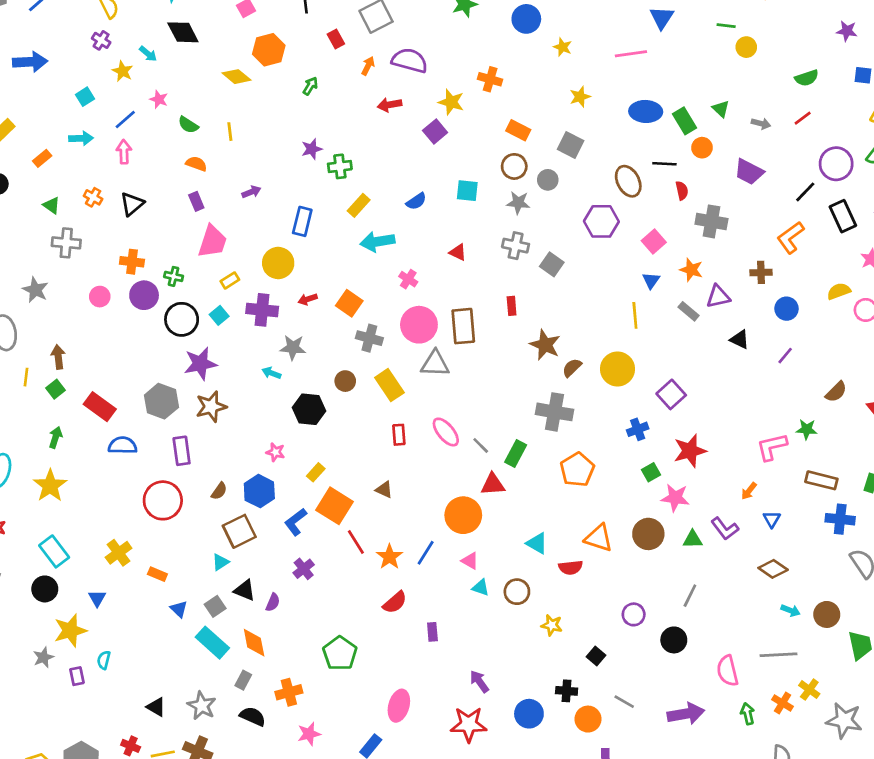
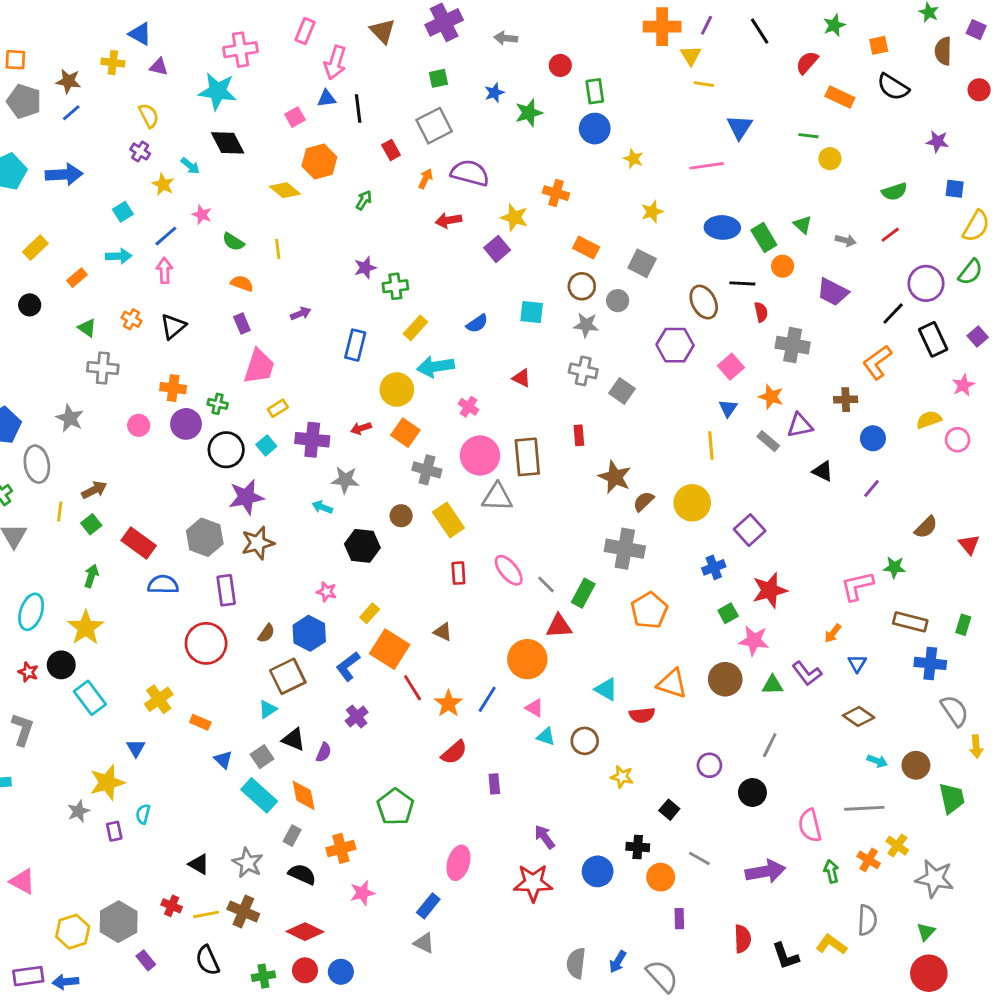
yellow circle: (278, 263) -> (397, 390), moved
brown arrow: (58, 357) -> (94, 490), turned 70
black circle: (45, 589) -> (61, 665), moved

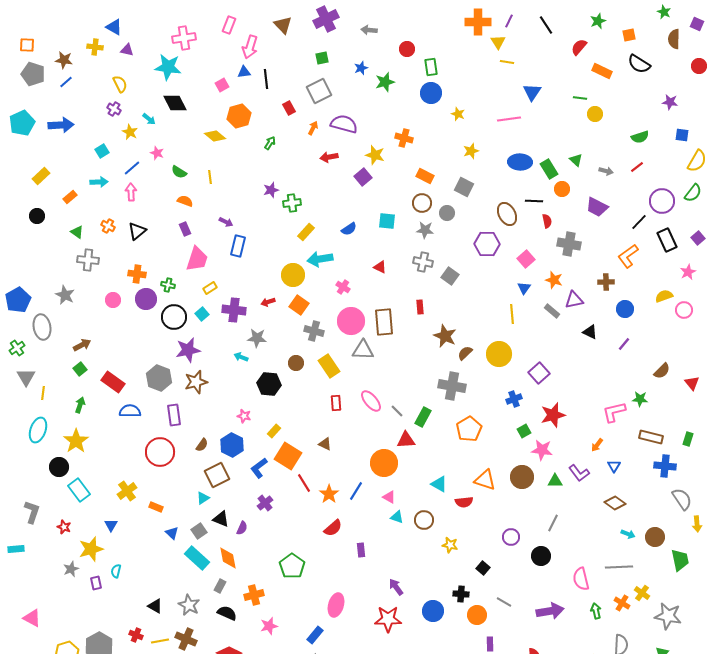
purple arrow: (301, 314) -> (226, 222), turned 48
blue rectangle: (355, 345) -> (238, 246), moved
yellow line: (60, 511) -> (43, 393), moved
red star: (28, 672) -> (64, 527), moved

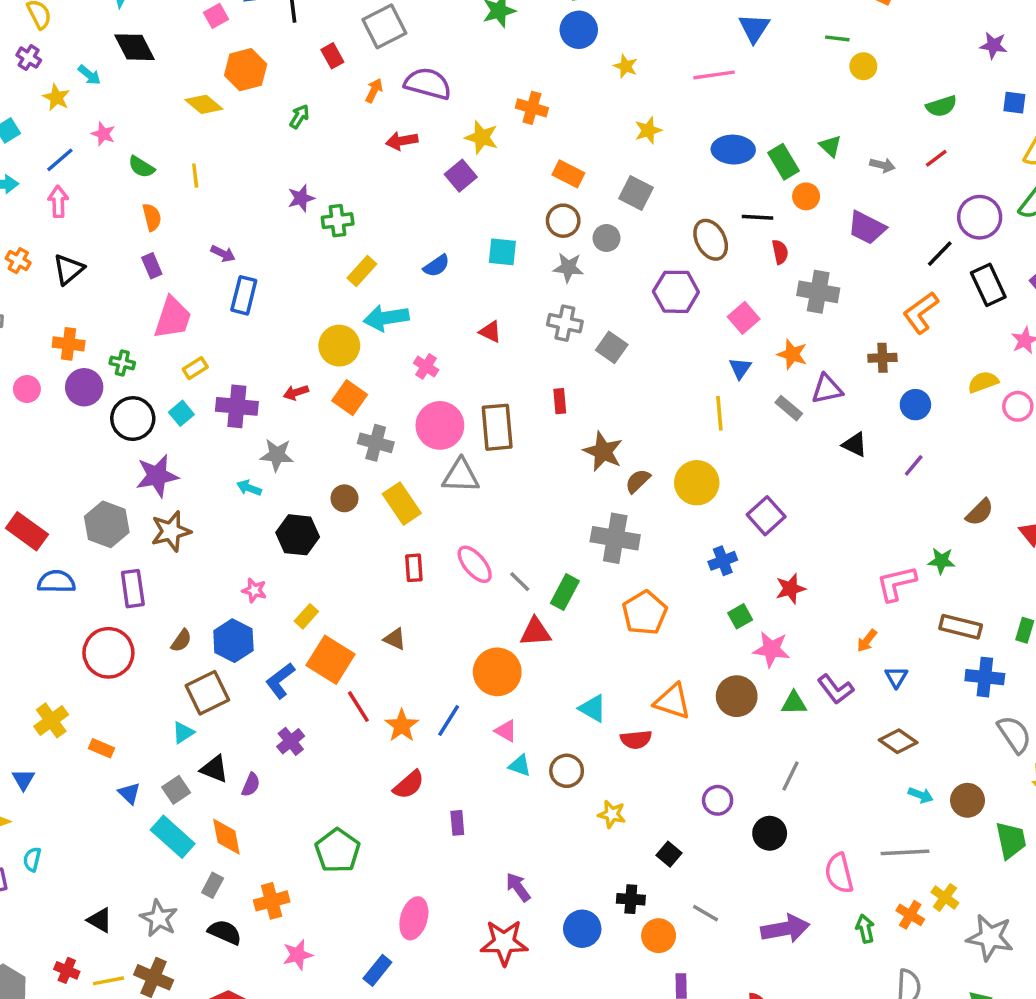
orange semicircle: (185, 201) -> (152, 217), turned 56
red star: (553, 415) -> (790, 589), size x0.7

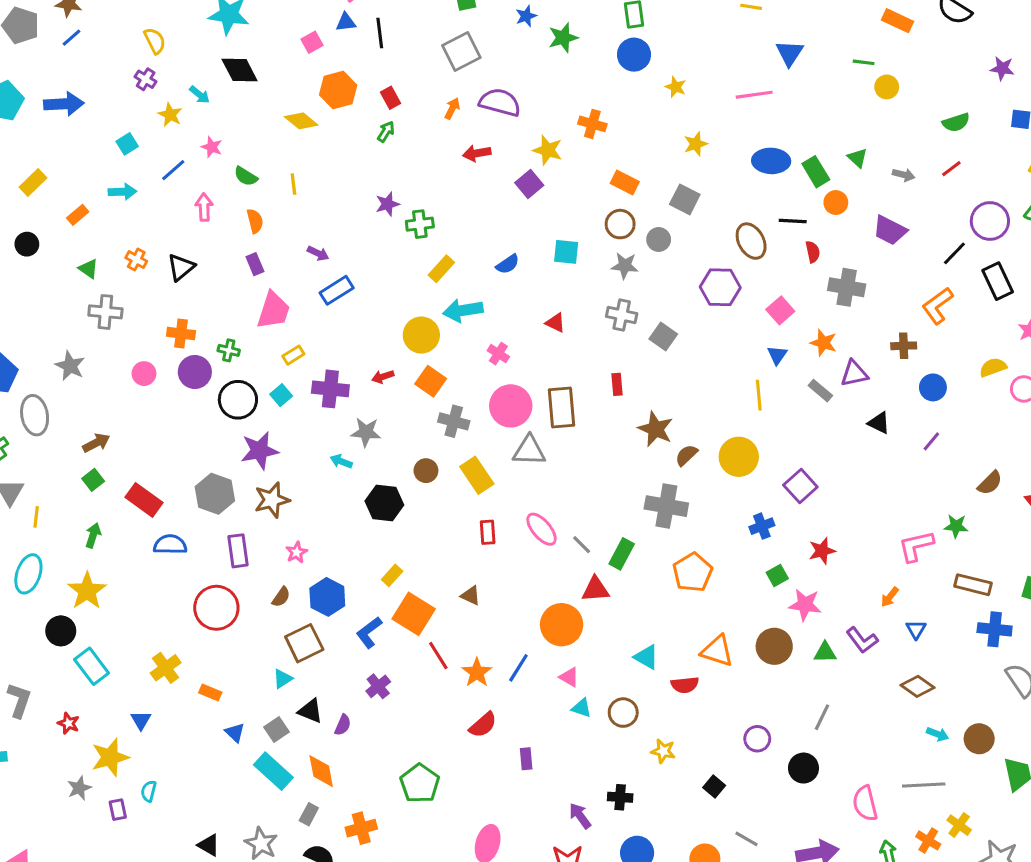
red rectangle: (332, 56) -> (391, 98), moved
pink arrow: (58, 202) -> (204, 207), moved
blue rectangle: (244, 295) -> (337, 290), turned 44
pink star: (254, 590) -> (297, 552), moved, turned 30
black cross: (631, 899) -> (620, 797), moved

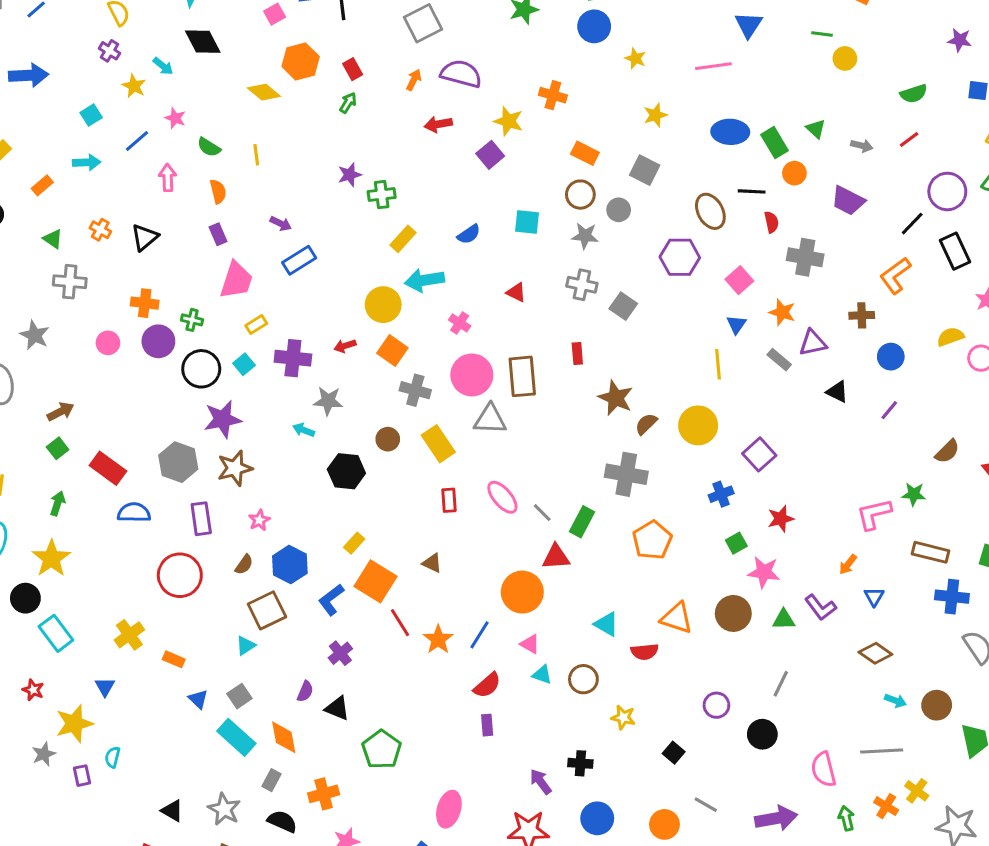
black triangle: (310, 711) -> (337, 708), moved
red semicircle: (483, 725) -> (487, 685), moved

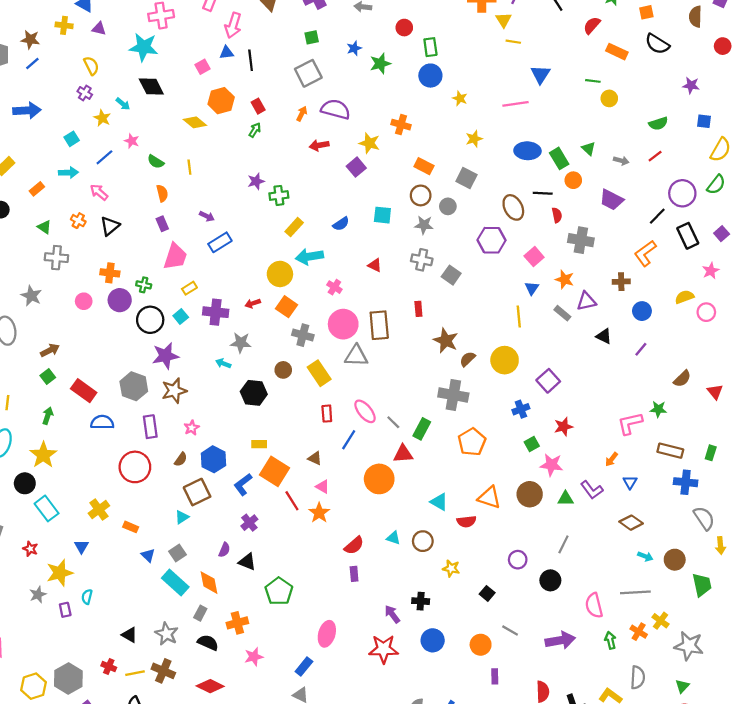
pink arrow: (168, 178) -> (99, 192), moved, turned -48
yellow rectangle: (354, 543) -> (259, 444), turned 48
blue line: (479, 635) -> (349, 440), moved
pink triangle: (530, 644) -> (322, 487), moved

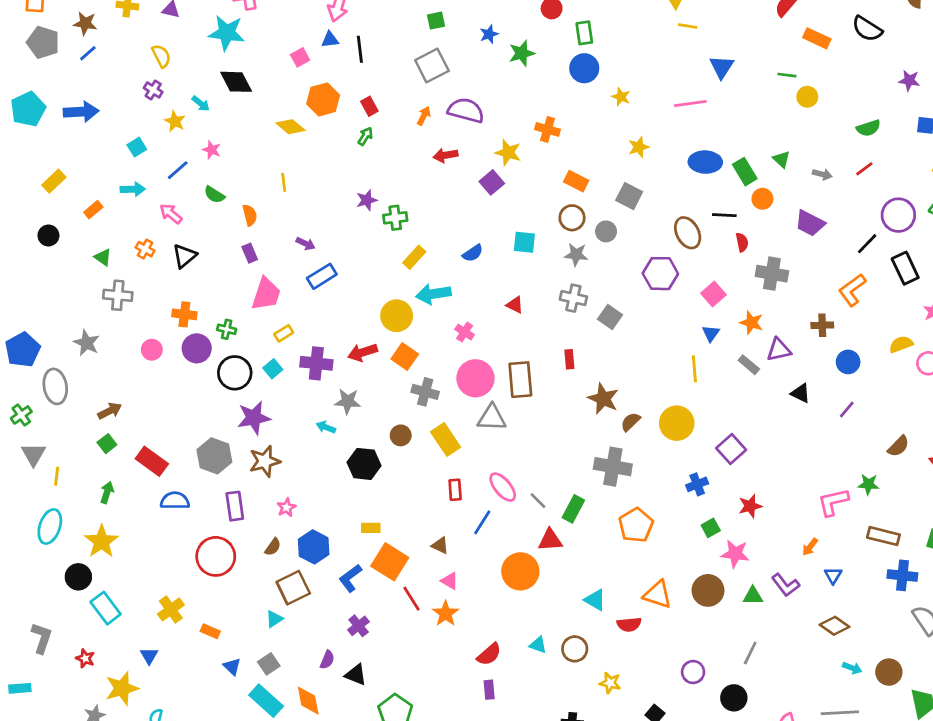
green semicircle: (156, 162) -> (214, 195), moved
red arrow: (253, 303) -> (363, 352), size x1.5

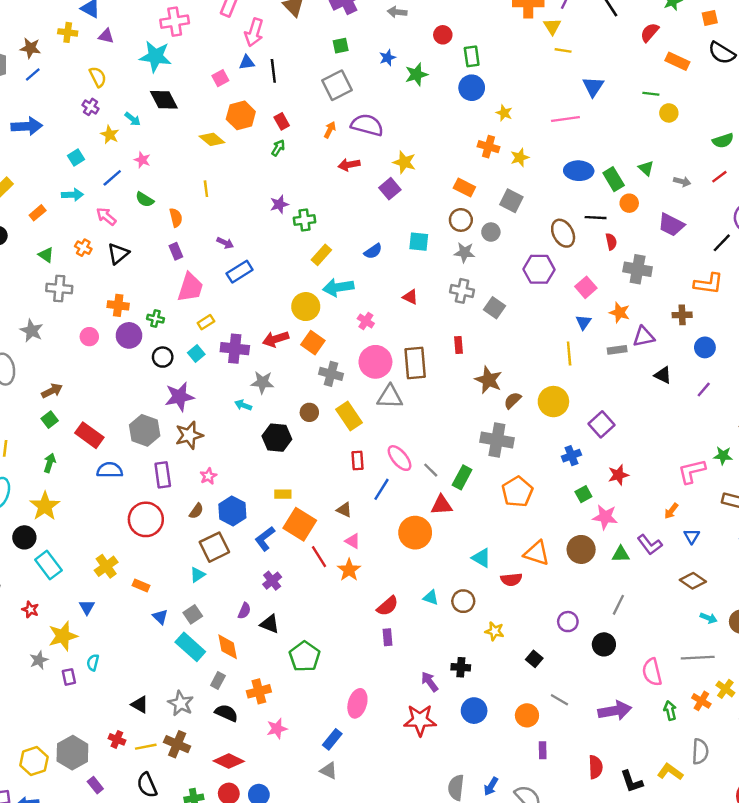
orange cross: (548, 129) -> (489, 147), moved
orange L-shape: (852, 290) -> (709, 284), turned -136
gray rectangle: (749, 365) -> (617, 350), turned -48
black circle: (235, 373) -> (163, 357), size x0.7

